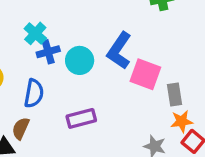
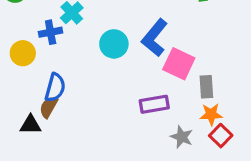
blue cross: (48, 52) -> (51, 32), moved
blue semicircle: (34, 93) -> (55, 88), moved
purple rectangle: (81, 118) -> (154, 104), moved

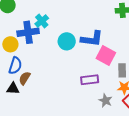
blue cross: (51, 32) -> (28, 32), size x1.5
blue L-shape: (155, 38) -> (92, 39), turned -125
blue semicircle: (55, 88) -> (15, 66), moved

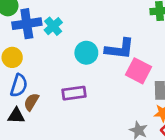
blue cross: (28, 32) -> (27, 24), moved
purple rectangle: (90, 80) -> (74, 93), moved

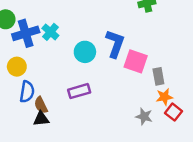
blue L-shape: (120, 49) -> (115, 44), turned -68
brown semicircle: (31, 102) -> (41, 105), turned -49
black triangle: (16, 116) -> (41, 119), moved

